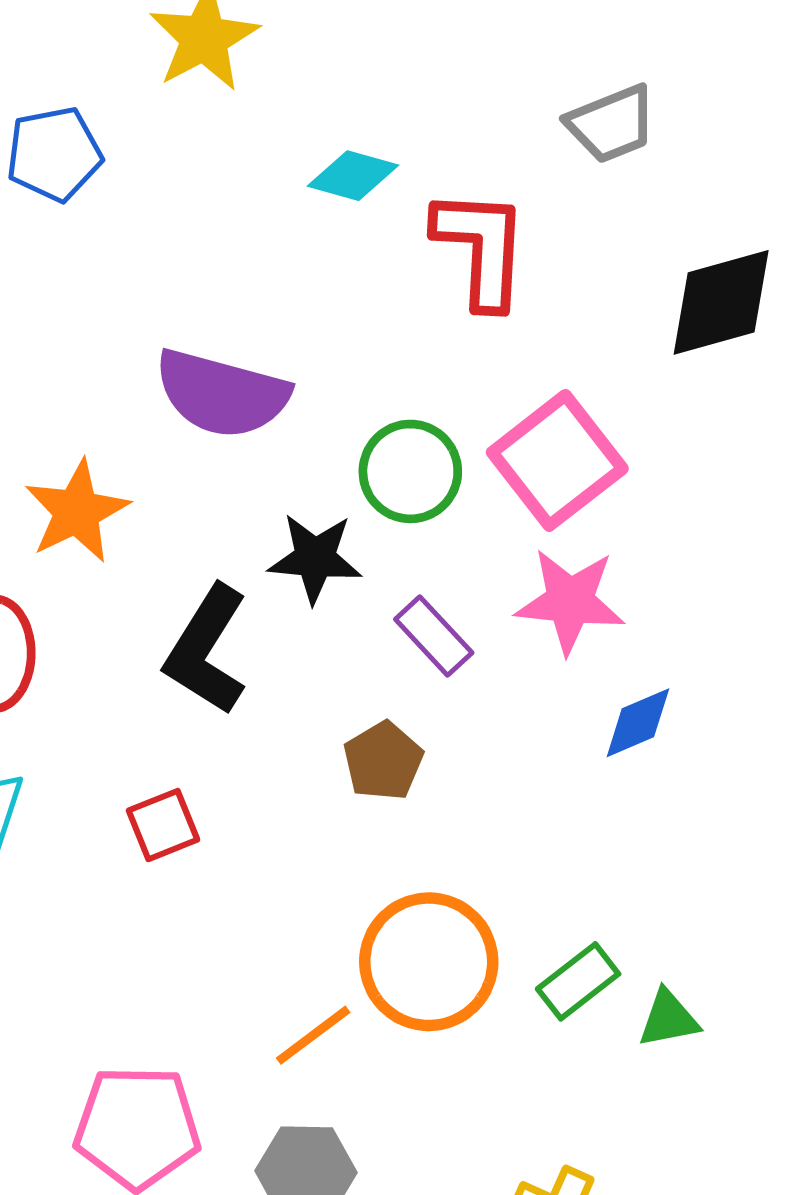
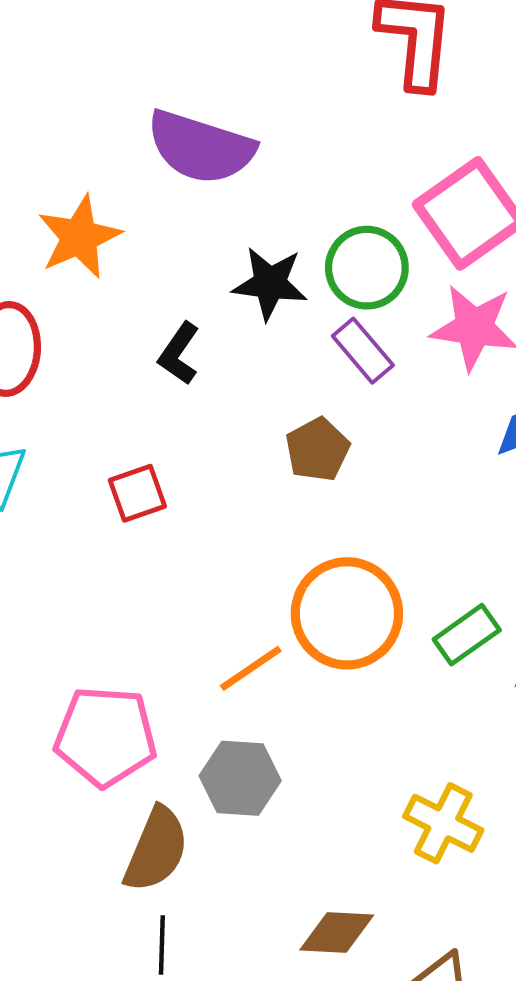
green circle: (410, 471) -> (367, 268), moved
black L-shape: (207, 650) -> (179, 354), size x0.6

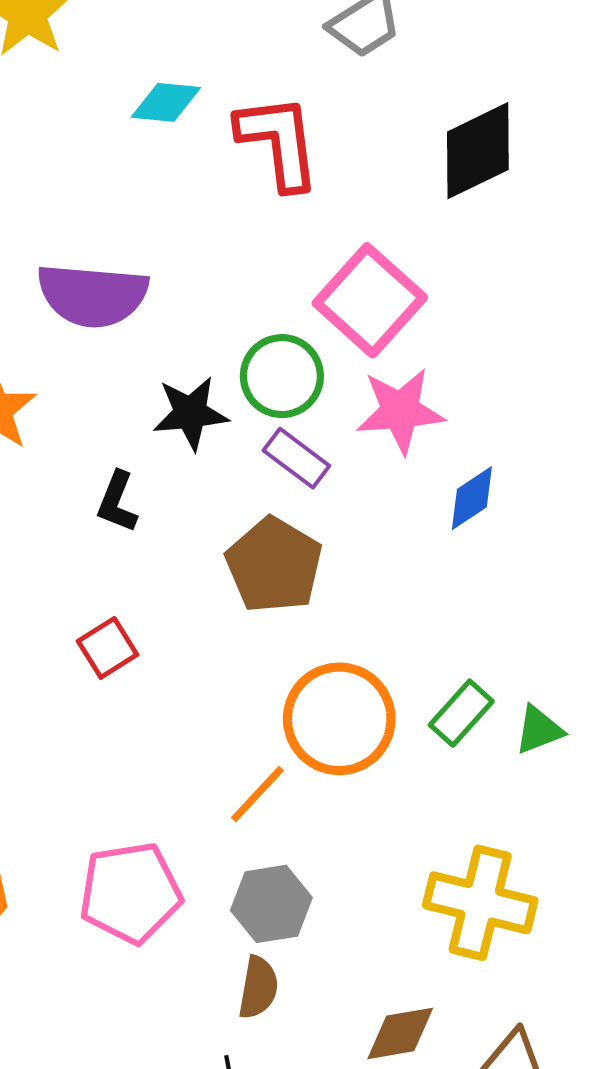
brown pentagon: (318, 450) -> (274, 565), size x1.5
yellow cross: (443, 823) -> (480, 903), size x1.4
brown semicircle: (156, 849) -> (258, 987), moved, size x0.7

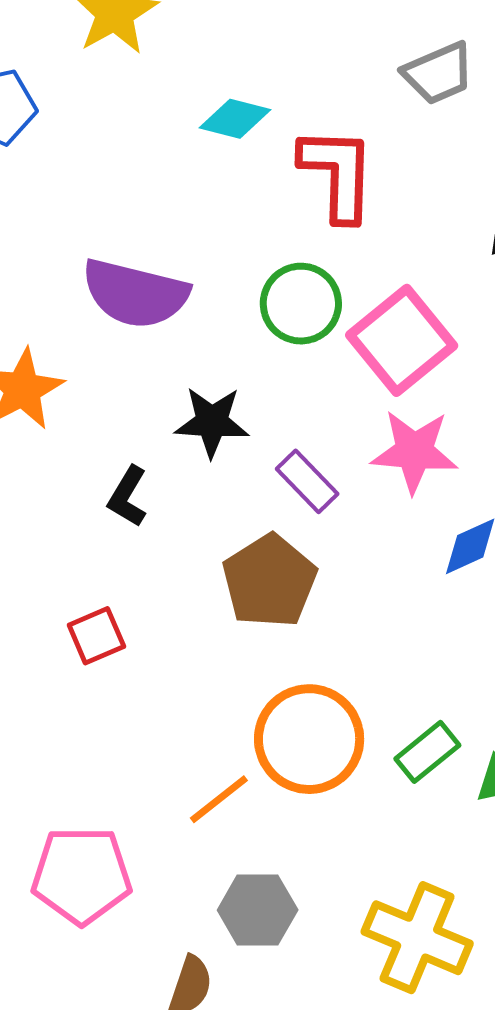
green circle: (282, 376) -> (301, 304), moved
gray hexagon: (271, 904) -> (258, 910), moved

